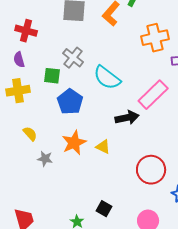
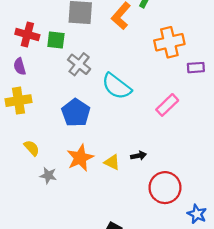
green square: (52, 76) -> (56, 40), moved
pink rectangle: (153, 95) -> (167, 105), size x0.7
black arrow: (127, 118) -> (139, 156), moved, size x0.6

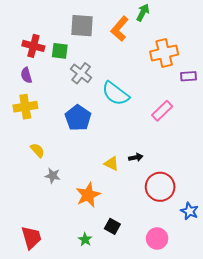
orange star: (80, 158) -> (88, 195), moved

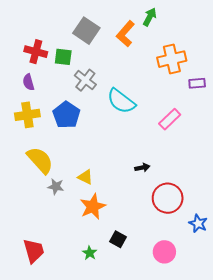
gray square: (82, 26) -> (86, 31), turned 30
blue pentagon: (78, 118) -> (66, 115), moved
yellow semicircle: (37, 150) -> (40, 160), size x1.8
yellow triangle: (111, 163) -> (85, 177), moved

